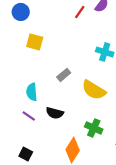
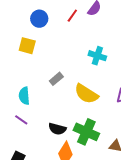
blue circle: (21, 12) -> (39, 19), moved
black semicircle: (55, 113) -> (57, 129), moved
green cross: (94, 128) -> (86, 132), size x1.4

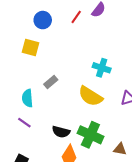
cyan cross: (97, 56) -> (102, 68), moved
gray rectangle: (56, 79) -> (51, 82), moved

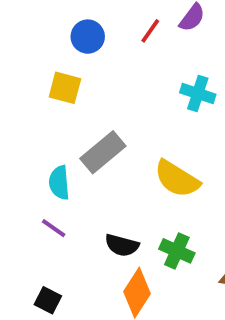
cyan cross: (102, 68) -> (198, 93), moved
gray rectangle: (51, 82) -> (103, 152), size x1.6
green cross: (90, 135) -> (177, 251), size x0.7

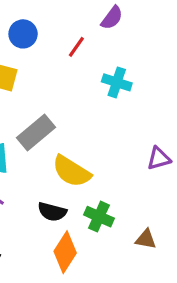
red line: (150, 31) -> (76, 47), moved
yellow semicircle: (177, 179) -> (71, 171), moved

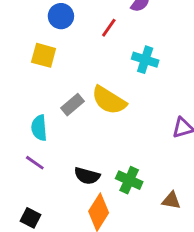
gray rectangle: (36, 133) -> (73, 105), size x0.7
yellow semicircle: (71, 171) -> (109, 100), moved

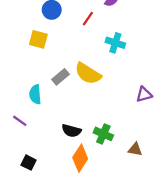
purple line: (35, 163) -> (20, 121), moved

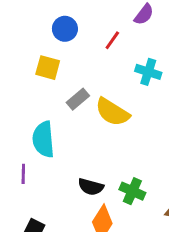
gray rectangle: (60, 77) -> (78, 99), moved
cyan semicircle: (35, 94) -> (43, 139), size x1.4
purple line: (20, 121) -> (23, 174), turned 56

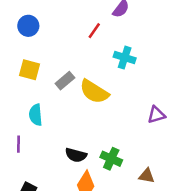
blue circle: (65, 29) -> (28, 26), moved
yellow square: (48, 68) -> (30, 70), moved
cyan semicircle: (43, 139) -> (36, 115), size x0.7

